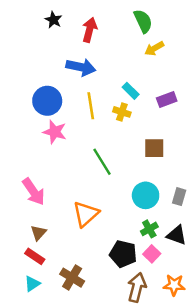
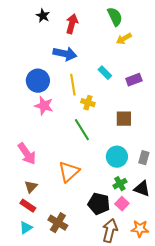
yellow cross: (122, 112) -> (88, 103), moved

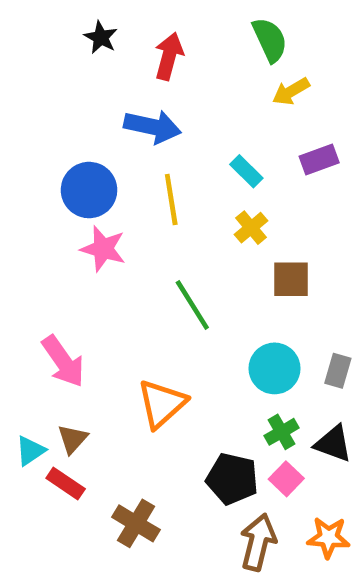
purple rectangle: (134, 80) -> (319, 160), moved
yellow cross: (88, 103) -> (251, 228), moved, turned 32
cyan triangle: (26, 228) -> (30, 451), moved

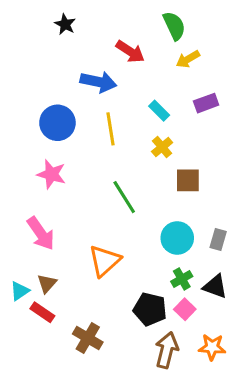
red arrow: (169, 56) -> (130, 52), moved, turned 108
pink star: (103, 249) -> (51, 174), moved

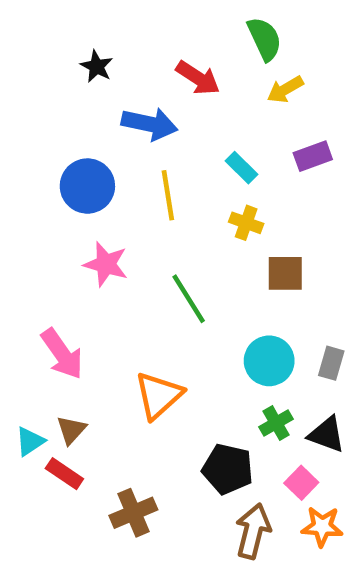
black star: (65, 24) -> (97, 66), moved
yellow cross: (162, 147) -> (246, 223), turned -30
pink star: (51, 174) -> (106, 264), moved
pink square: (185, 309) -> (301, 483), moved
brown cross: (88, 338) -> (133, 513), turned 36

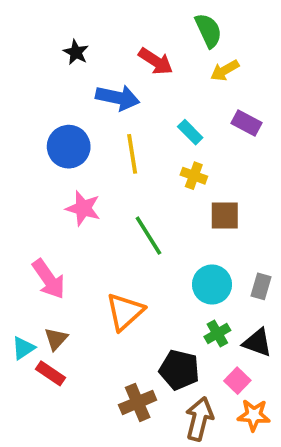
purple rectangle: (313, 156) -> (246, 123), turned 48
brown cross: (133, 513) -> (138, 402), moved

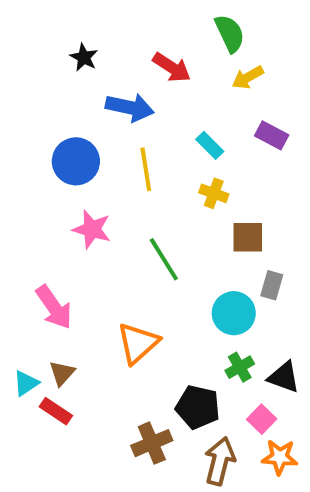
gray rectangle: (261, 286) -> (272, 285), moved

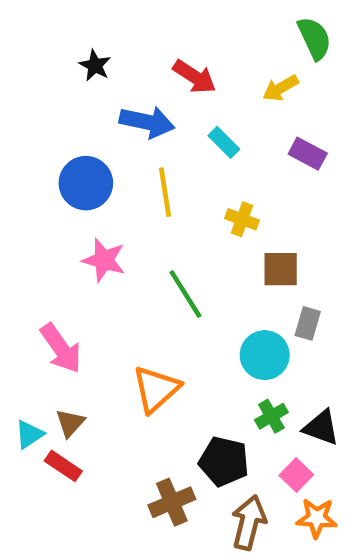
green semicircle: (230, 33) -> (314, 38), moved
cyan rectangle: (210, 145) -> (224, 142), moved

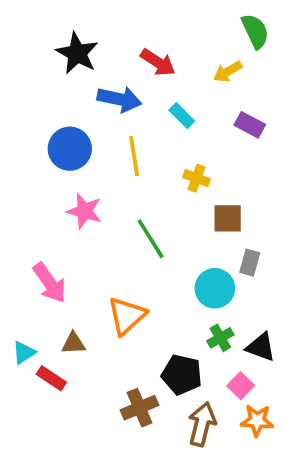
black star: (95, 65) -> (77, 53), size x1.6
brown triangle: (70, 423) -> (73, 343), moved, turned 45

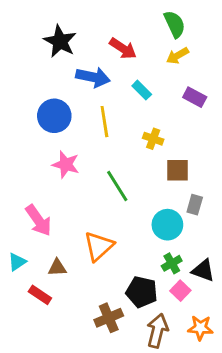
green semicircle: (255, 31) -> (175, 24), moved
cyan triangle: (24, 353) -> (17, 262), moved
pink square: (241, 386) -> (180, 291), moved

